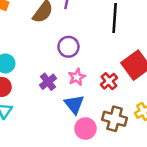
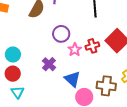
pink star: (77, 77) -> (75, 50), moved
red cross: (109, 81) -> (92, 46), moved, turned 32

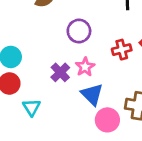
pink star: (75, 50) -> (85, 67), moved
cyan triangle: (17, 92) -> (32, 107), moved

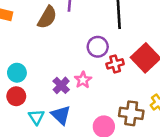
purple circle: (79, 31) -> (98, 47), moved
blue triangle: (92, 94) -> (61, 115), moved

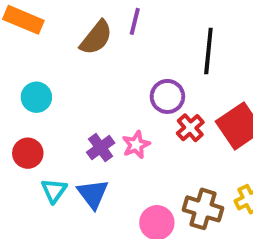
red cross: (115, 64) -> (190, 128), turned -35
cyan circle: (17, 73) -> (36, 97), moved

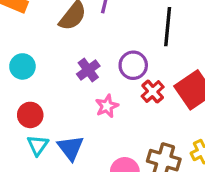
purple cross: (101, 148) -> (88, 70), moved
red circle: (28, 153) -> (30, 115), moved

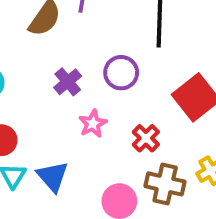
red cross: (153, 92) -> (146, 138), moved

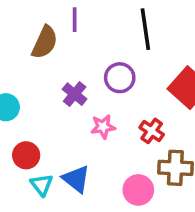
pink star: (93, 124) -> (103, 127), turned 30

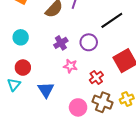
black line: (145, 29) -> (112, 20), turned 45
cyan triangle: (42, 185) -> (14, 85), moved

